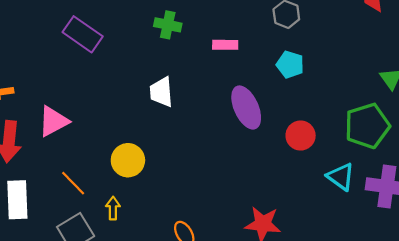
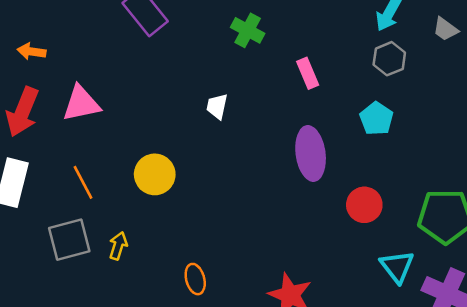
pink rectangle: (225, 45) -> (308, 73), turned 50
white trapezoid: (161, 92) -> (217, 106), size x0.7
yellow arrow: (113, 208) -> (118, 246), moved

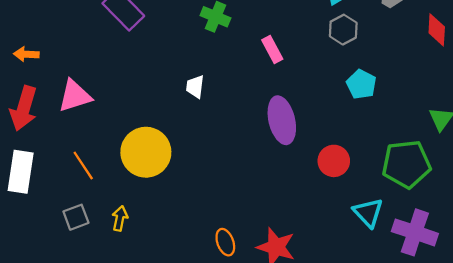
cyan pentagon: (376, 119) -> (361, 84), moved
yellow circle: (155, 174) -> (146, 152), size x1.4
gray square: (69, 240) -> (76, 217), size x0.7
orange ellipse: (195, 279) -> (225, 242), moved

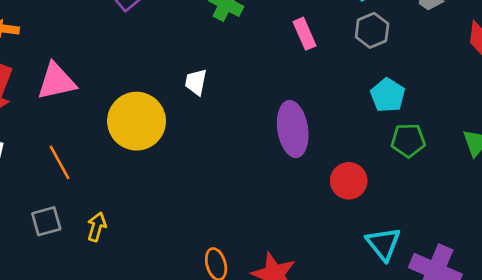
pink rectangle: (272, 50) -> (305, 34), moved
yellow circle: (146, 152) -> (137, 121), moved
green pentagon: (406, 164) -> (408, 140), moved, size x0.6

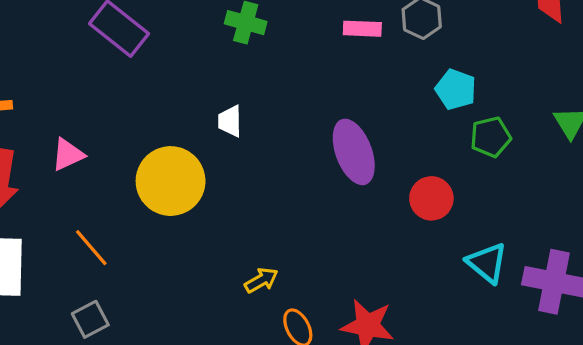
pink rectangle: (305, 34) -> (362, 29), moved, turned -52
pink triangle: (56, 81) -> (68, 155), size x0.7
yellow arrow: (97, 227) -> (261, 280), moved, turned 56

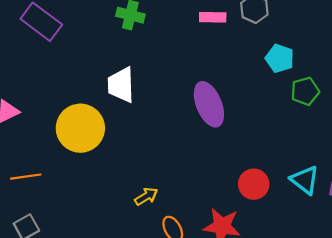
white trapezoid: (230, 121) -> (121, 85), size x1.6
red circle: (431, 198) -> (254, 184), moved
orange line: (91, 248) -> (26, 177), turned -56

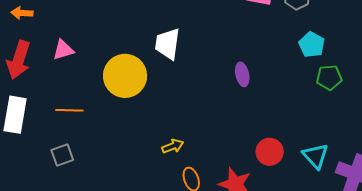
purple ellipse: (209, 104) -> (242, 74), size x0.6

